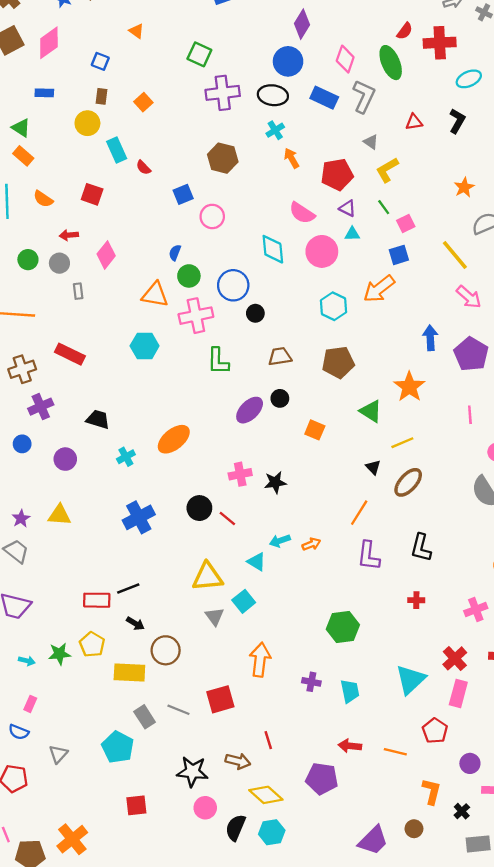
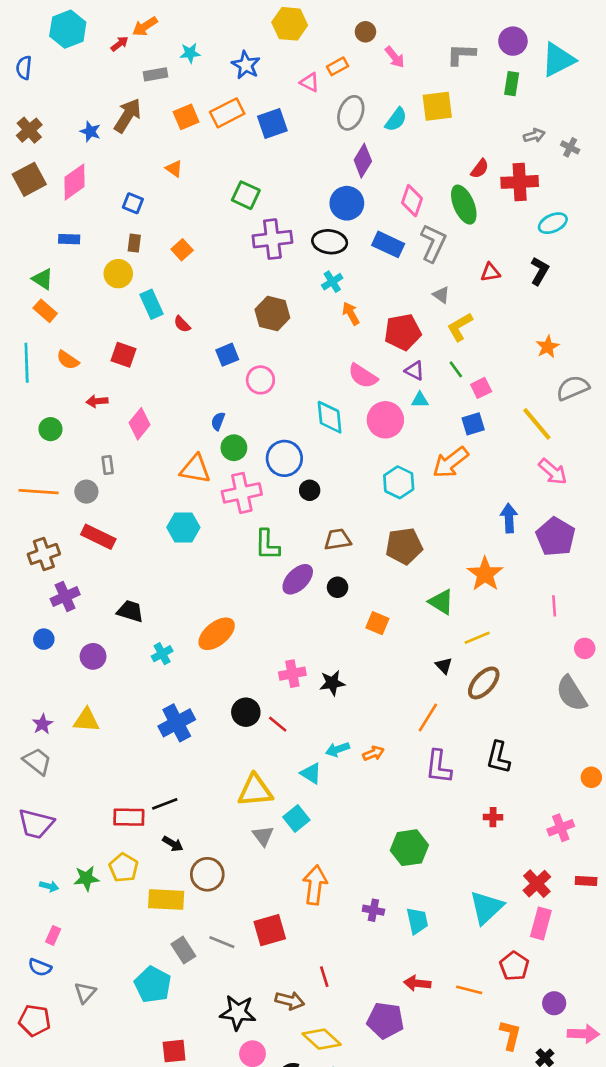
gray circle: (59, 263) -> (86, 492), moved
purple ellipse: (250, 410) -> (298, 579), moved

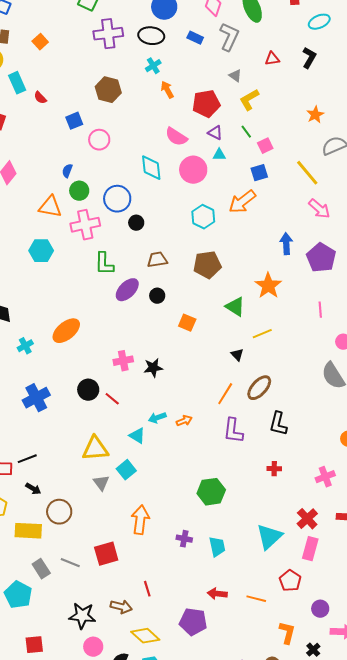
blue rectangle: (388, 244) -> (195, 38), size x0.7
brown ellipse: (484, 683) -> (259, 388), moved

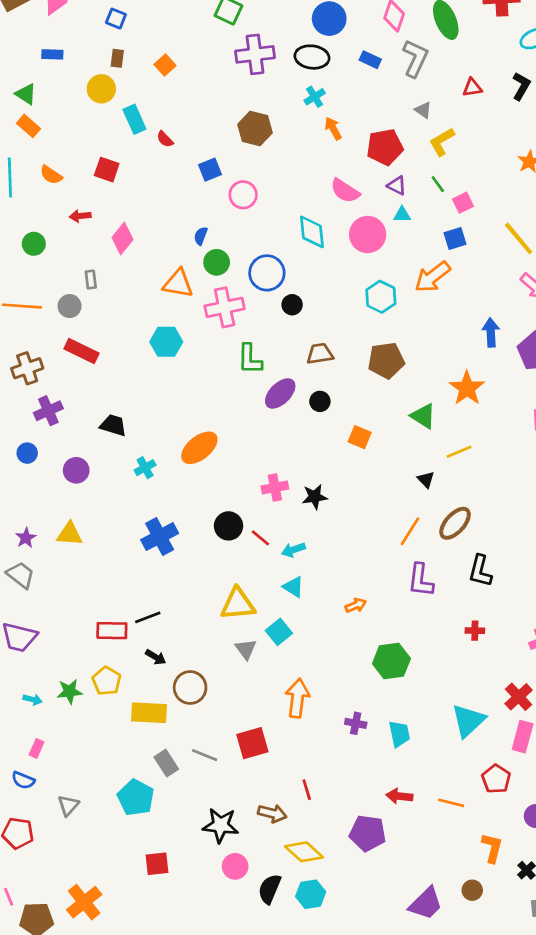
cyan arrow: (157, 418) -> (293, 550), moved
orange arrow: (184, 421) -> (356, 605), moved

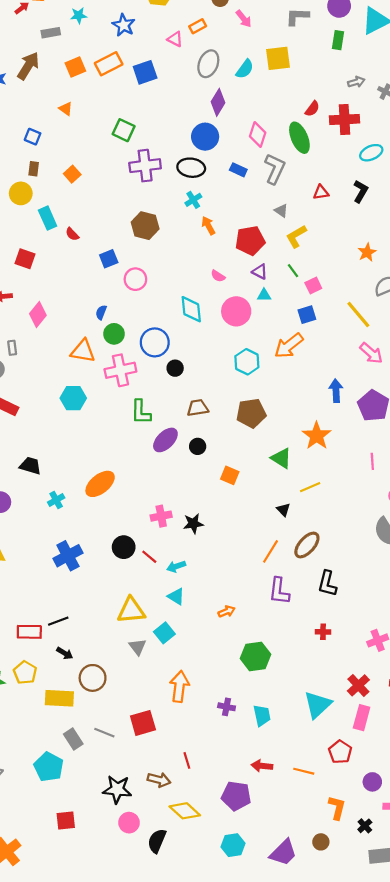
pink semicircle: (345, 191) -> (218, 276), size x0.6
cyan hexagon: (311, 894) -> (233, 845), moved

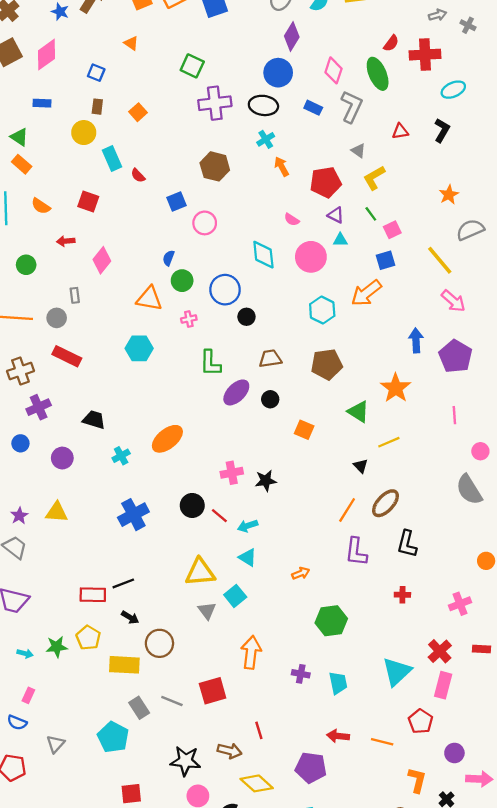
pink cross: (120, 370) -> (189, 319), size x0.5

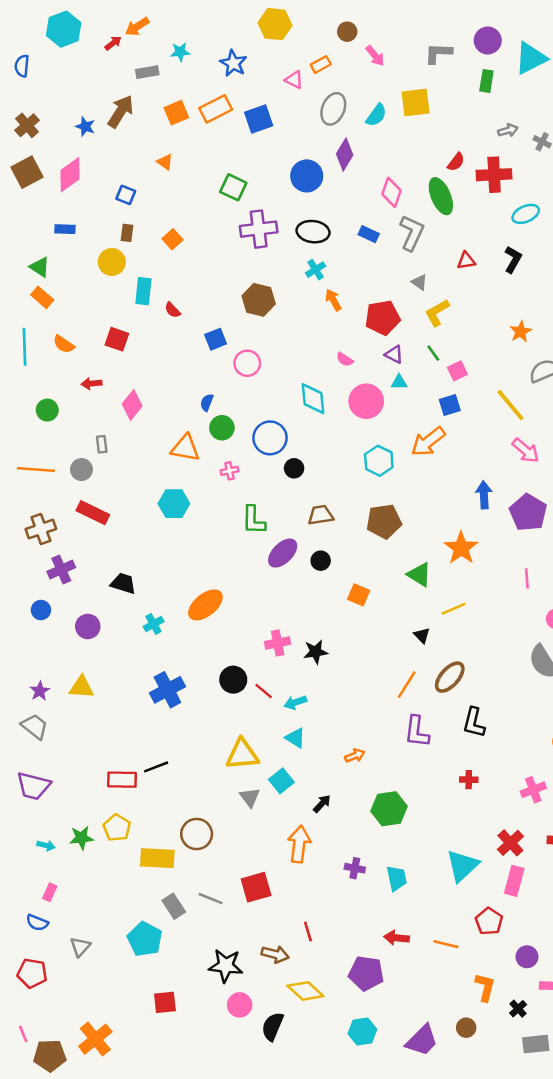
blue circle: (278, 73) -> (307, 176), moved
cyan rectangle: (112, 159) -> (143, 291), turned 30
black arrow: (130, 617) -> (322, 804), moved, turned -78

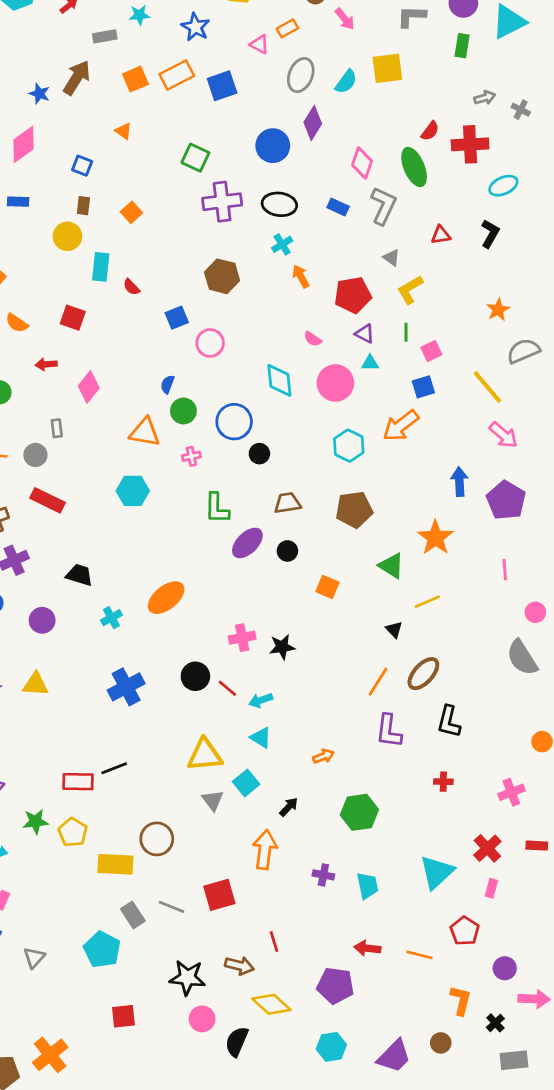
green line: (433, 353) -> (406, 332), turned 36
green star: (81, 838) -> (35, 822), moved
pink rectangle: (514, 881) -> (491, 888), size x0.6

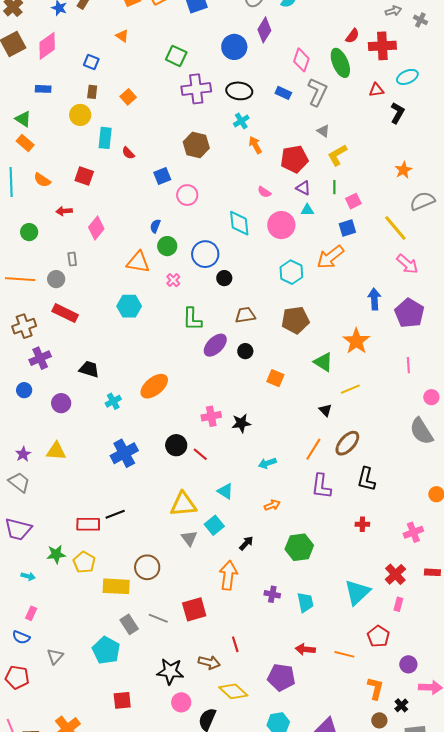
red triangle: (441, 235) -> (376, 90), moved
pink cross: (191, 456) -> (173, 280), turned -32
cyan arrow: (261, 700) -> (267, 463), moved
brown circle: (441, 1043) -> (379, 720), moved

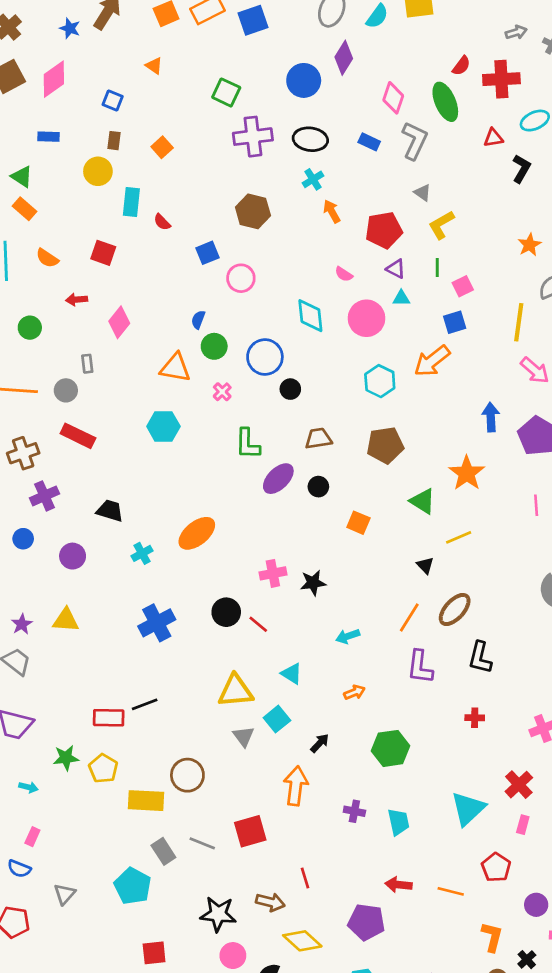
yellow line: (395, 228) -> (519, 322), turned 48

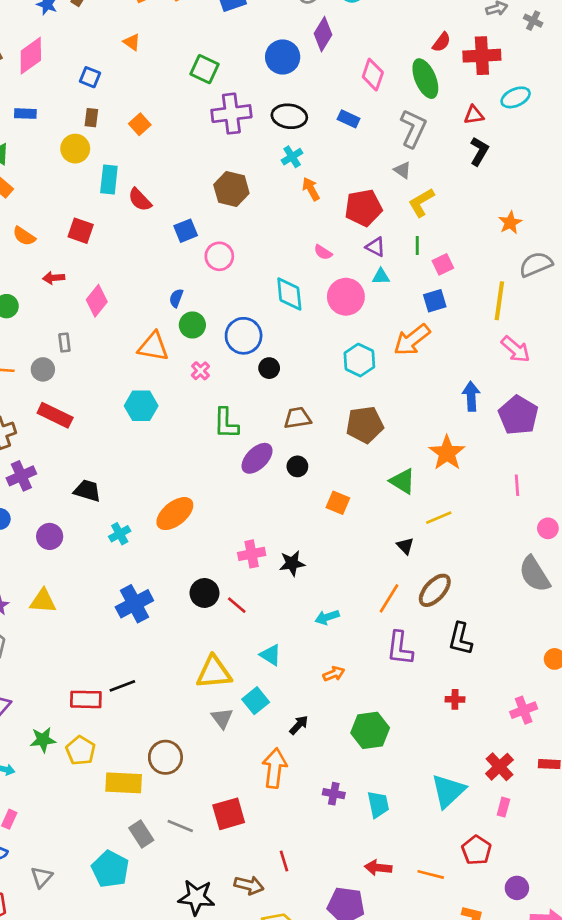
gray L-shape: (415, 141) -> (413, 128), moved
black L-shape: (521, 169) -> (479, 151), moved
red semicircle: (162, 222) -> (140, 200), size x1.4

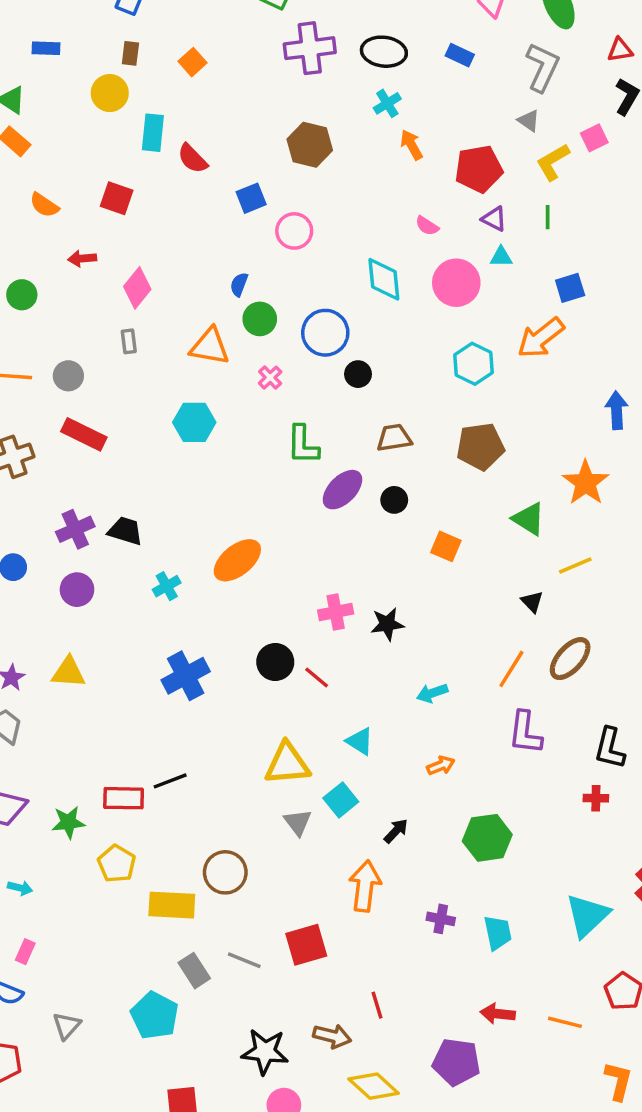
pink square: (443, 264) -> (594, 138), moved
gray rectangle: (64, 343) -> (129, 341), moved
purple cross: (21, 476) -> (75, 529), moved
black L-shape: (460, 639) -> (610, 748), moved
green star: (43, 740) -> (68, 822), moved

